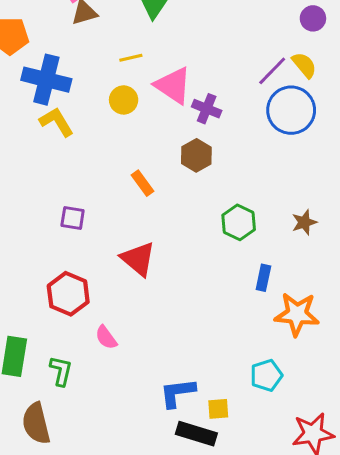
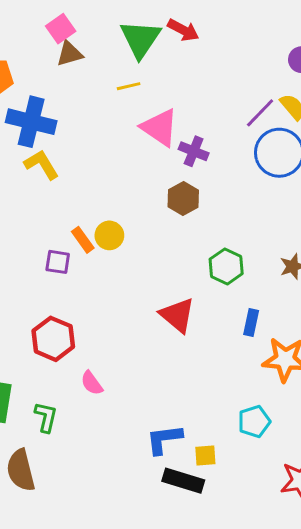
yellow line: (131, 58) -> (129, 86), moved
yellow circle: (124, 100) -> (109, 235), moved
orange rectangle: (142, 183) -> (83, 240), moved
red triangle: (138, 259) -> (177, 315), moved

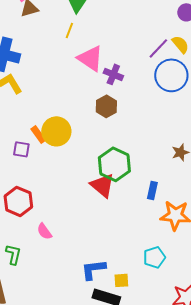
yellow line: (129, 86) -> (69, 30), turned -56
yellow circle: (109, 235) -> (56, 131), size x1.5
green hexagon: (226, 266) -> (114, 164), moved, size x1.4

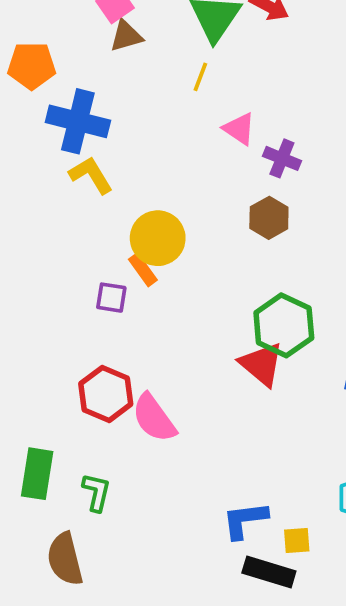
pink triangle: (90, 58) -> (239, 129), size x0.7
yellow circle: (56, 131) -> (158, 238), moved
pink semicircle: (44, 231) -> (154, 418), moved, size x1.6

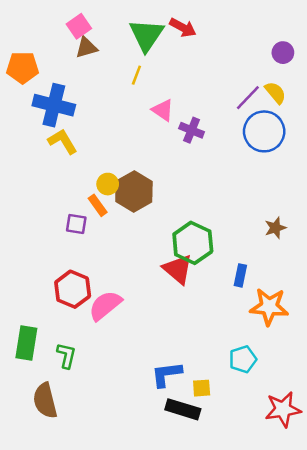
brown hexagon: (269, 218) -> (134, 192), moved, size x1.4
yellow circle: (158, 238) -> (108, 184), size x0.6
pink semicircle: (154, 418) -> (105, 305), turned 87

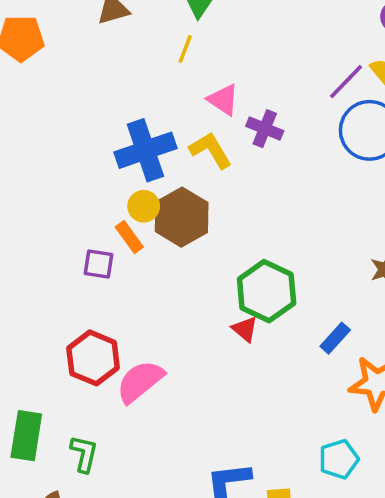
blue cross: (54, 105) -> (145, 150), moved, turned -33
yellow L-shape: (63, 141) -> (211, 150), moved
red triangle: (178, 269) -> (245, 329), size x0.6
blue rectangle: (240, 275) -> (335, 338), turned 30

